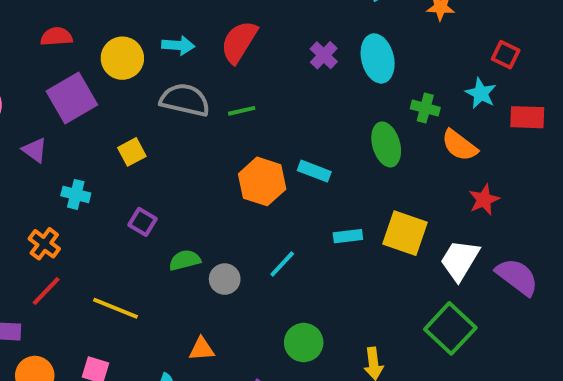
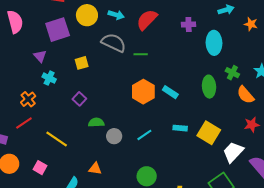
purple cross: (324, 55) -> (189, 24), moved, turned 32
purple triangle: (35, 150) -> (40, 56), moved

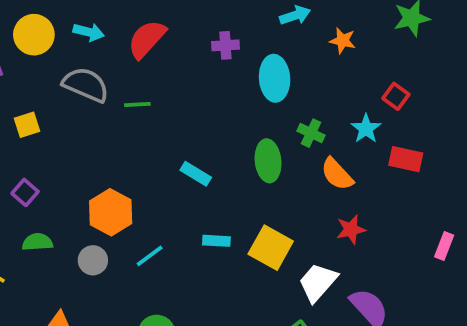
orange hexagon: (143, 92) -> (111, 212), moved
green semicircle: (96, 122) -> (37, 242), moved

